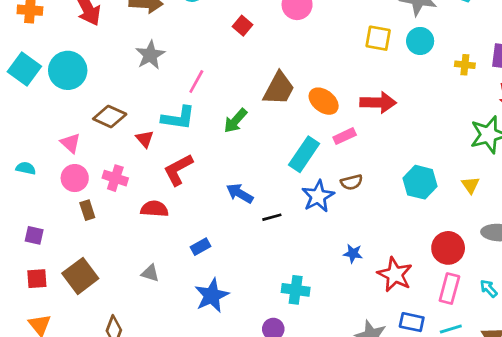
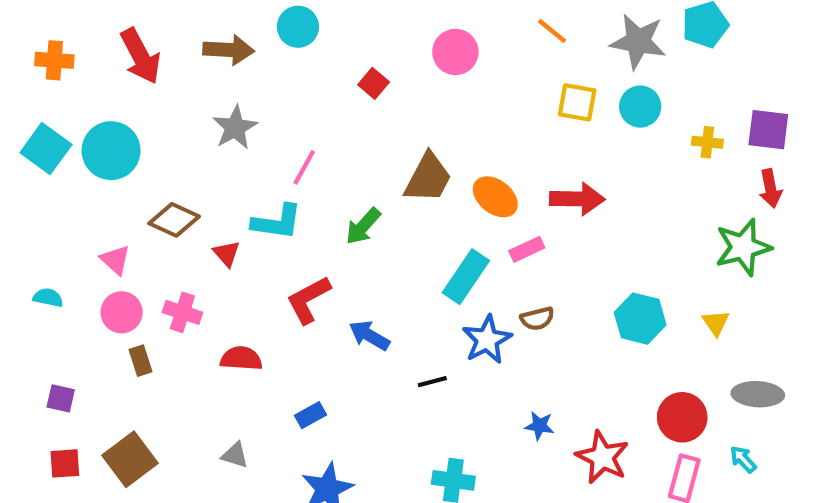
red L-shape: (178, 170) -> (308, 300), moved
black line: (272, 217) -> (432, 382), moved
cyan arrow: (489, 288) -> (743, 459), moved

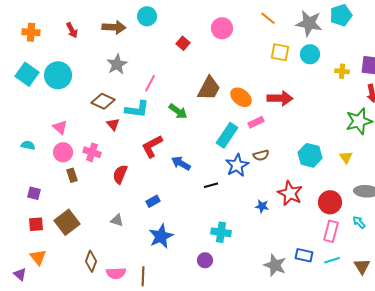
red arrow: (140, 56) -> (72, 30), size x0.6
brown diamond: (174, 220) -> (103, 101), moved
green arrow: (363, 226) -> (178, 111), turned -96
red semicircle: (241, 359) -> (120, 174), turned -72
red star: (602, 457) -> (290, 193), moved

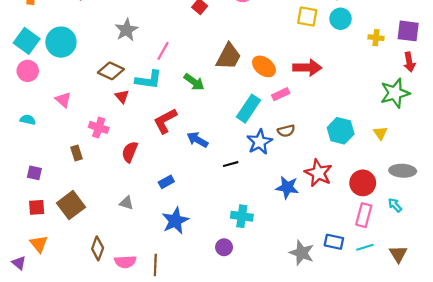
pink circle: (63, 152) -> (28, 71), moved
blue star: (262, 206) -> (287, 187), size x1.5

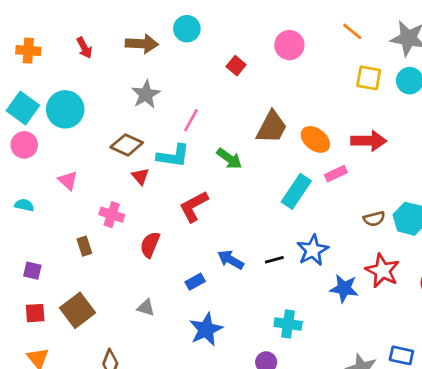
brown semicircle: (286, 131) -> (374, 219), moved
blue arrow: (197, 140) -> (231, 260), moved
blue star: (260, 142) -> (313, 250), moved

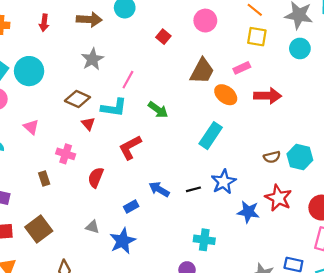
red arrow: (84, 48) -> (44, 23), turned 35
yellow square: (369, 78) -> (257, 37), moved
brown trapezoid: (272, 127) -> (202, 71), moved
pink rectangle: (336, 174) -> (242, 68), moved
blue star: (206, 329) -> (123, 241), moved

